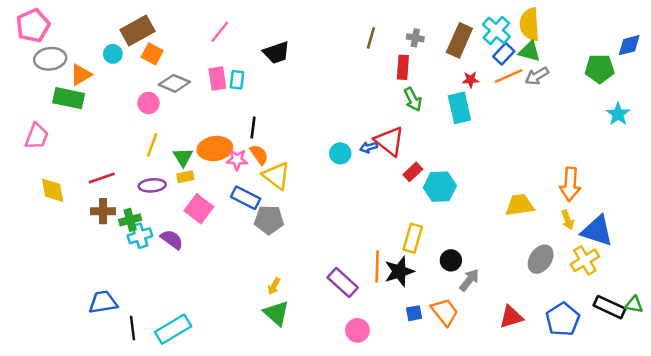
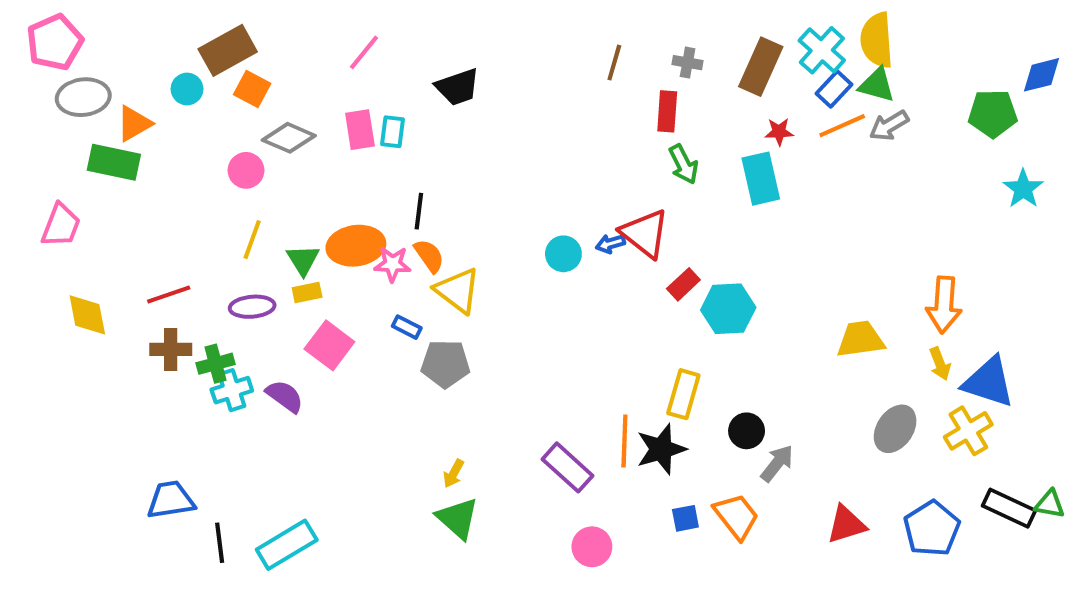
blue rectangle: (246, 198) -> (407, 327), size x0.6

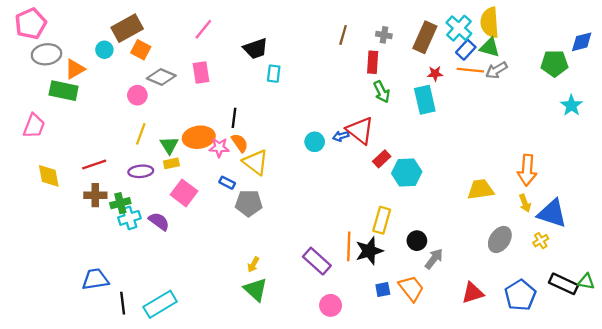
orange line: (842, 126) -> (470, 70), turned 30
cyan rectangle: (393, 132) -> (274, 74), moved
yellow cross: (968, 431) -> (541, 241), size x0.6

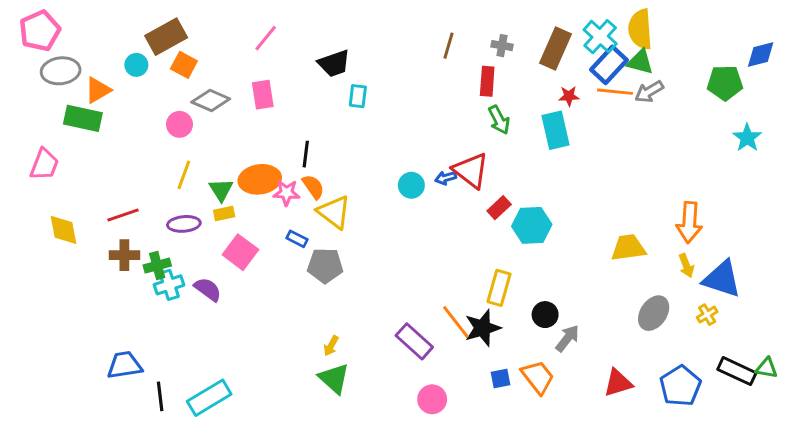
blue rectangle: (466, 50) -> (609, 65), size x1.4
orange line: (349, 246) -> (456, 322), turned -40

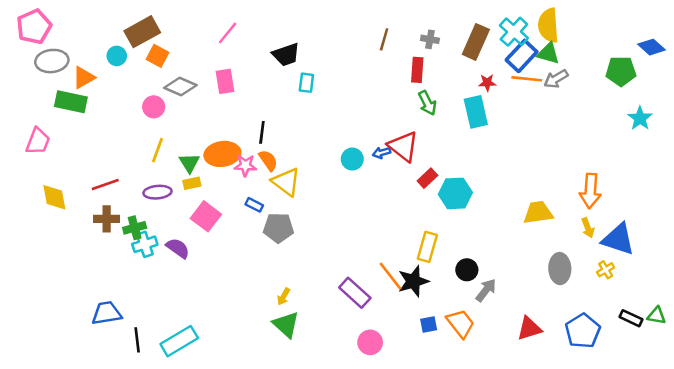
blue diamond: (761, 54) -> (651, 47), turned 56
gray ellipse: (654, 313) -> (560, 269), turned -36
black rectangle: (737, 371) -> (631, 318), size x0.7

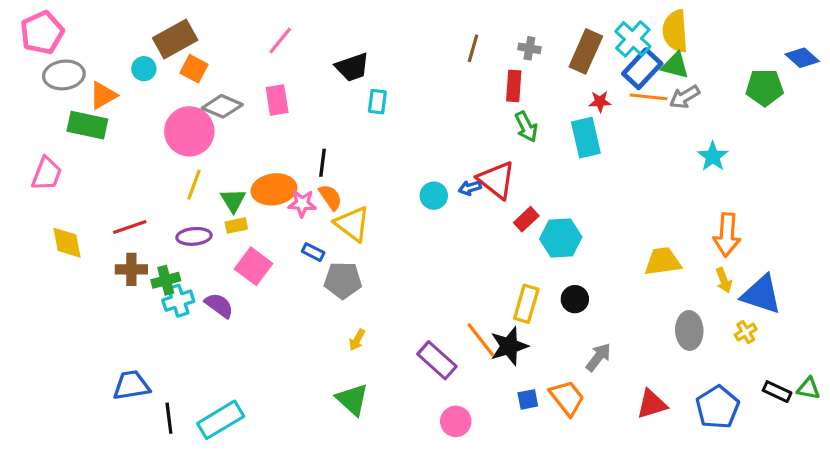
pink circle: (154, 107) -> (189, 131), size x1.8
cyan star: (640, 118) -> (713, 156), moved
black circle: (467, 270) -> (575, 299), moved
yellow arrow: (284, 297) -> (357, 340), moved

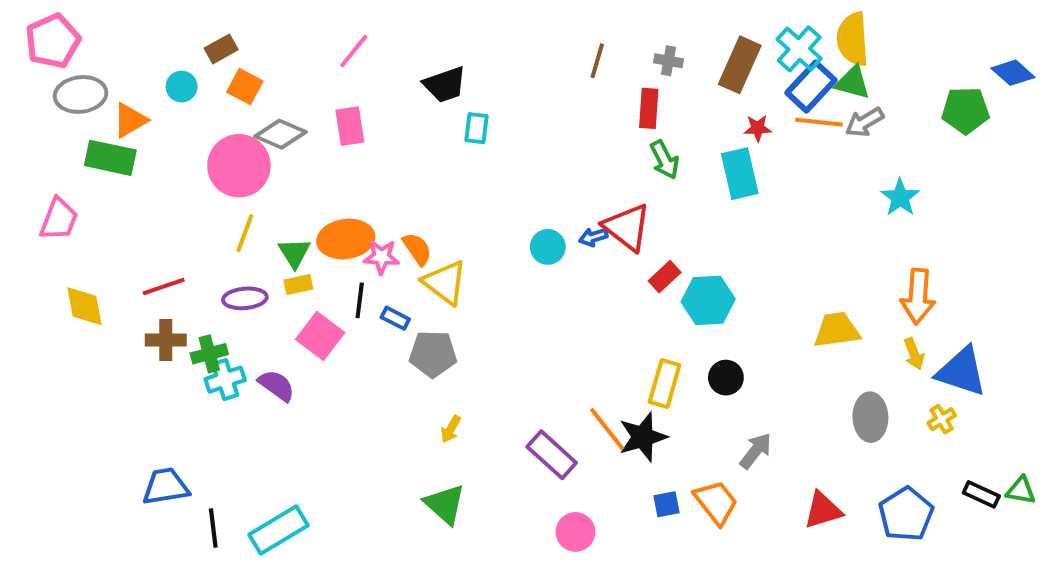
brown rectangle: (175, 39) -> (221, 49), size x0.6
black line: (323, 163) -> (360, 300), moved

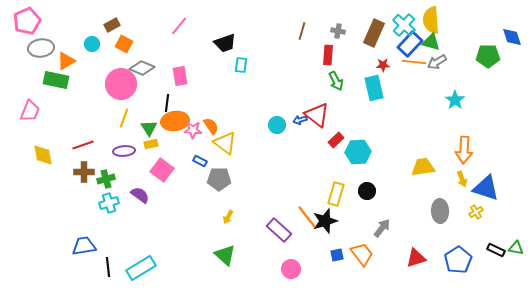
blue diamond: (1013, 73) -> (512, 37), turned 30
pink rectangle: (350, 126) -> (180, 76), moved
black line: (360, 300) -> (167, 103), moved
cyan cross: (225, 380) -> (109, 203), moved

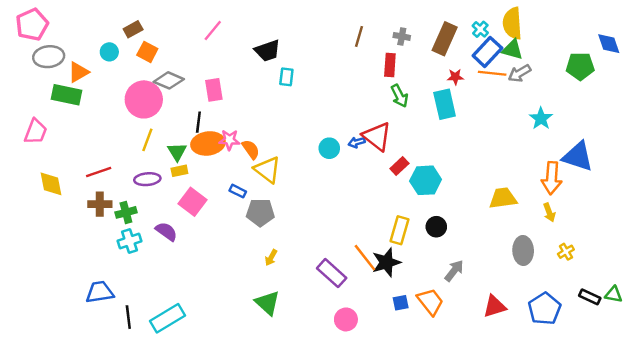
cyan cross: (404, 25) -> (480, 29), size x0.6
pink star: (193, 130) -> (229, 140), moved
blue triangle: (486, 188) -> (578, 157), moved

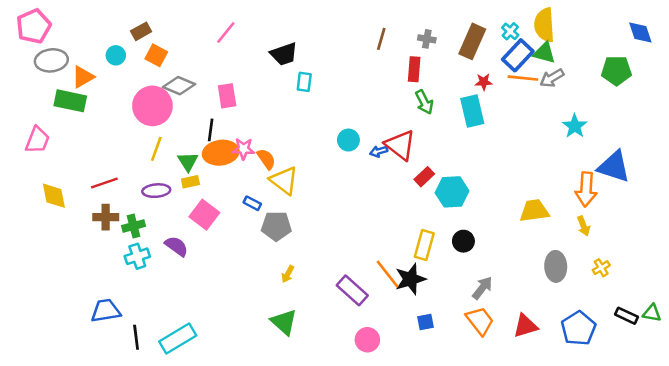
blue diamond: (609, 44) -> (640, 33), moved
cyan circle: (329, 148) -> (348, 140), moved
orange trapezoid: (430, 302) -> (480, 321), moved

